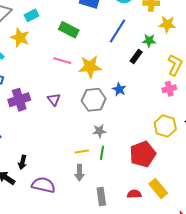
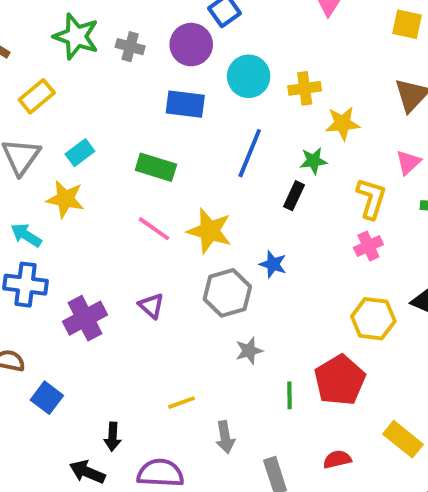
pink line: (62, 61) -> (154, 229), turned 30
yellow star: (90, 67) -> (210, 231), turned 30
yellow line: (82, 151) -> (181, 403), moved
green line: (102, 153) -> (290, 395), moved
yellow rectangle: (158, 188) -> (403, 439), moved

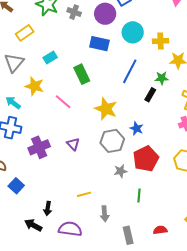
cyan rectangle: (80, 153) -> (50, 57), moved
green rectangle: (156, 167) -> (82, 74), turned 42
pink line: (154, 229) -> (63, 102), moved
red pentagon: (340, 380) -> (146, 159), moved

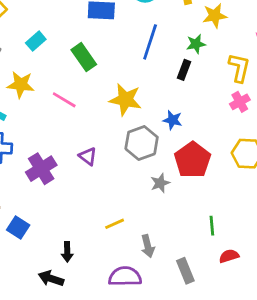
green line: (139, 196) -> (212, 226), moved
purple semicircle: (70, 229) -> (125, 277), moved

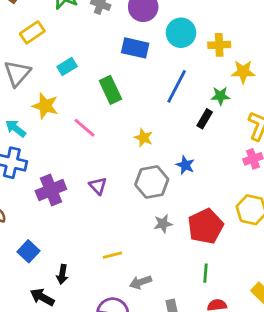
yellow star: (125, 100) -> (143, 138), size x0.6
red pentagon: (192, 160) -> (206, 226), moved
blue square: (18, 228) -> (28, 251), moved
gray arrow: (148, 246) -> (141, 282), turned 75

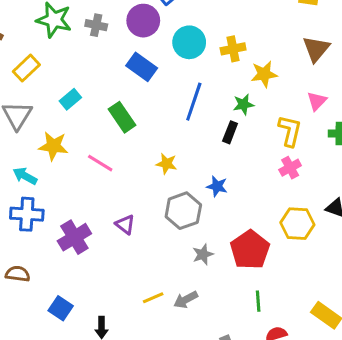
blue rectangle: (135, 48) -> (142, 67), turned 32
gray arrow: (141, 282) -> (186, 300), moved

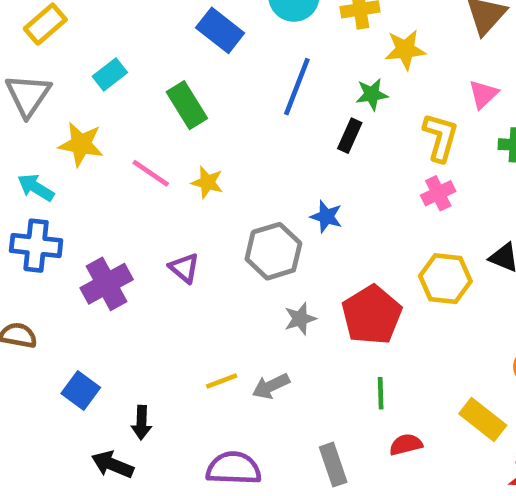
yellow star: (166, 164) -> (207, 182), moved

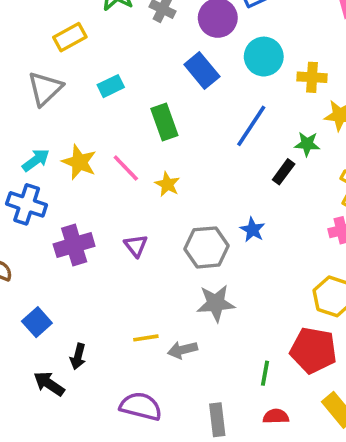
yellow star: (81, 144) -> (79, 162), moved
cyan arrow: (36, 188) -> (36, 160), turned 100
red pentagon: (372, 315) -> (313, 350), moved, turned 30
gray star: (300, 319) -> (216, 303), size x1.5

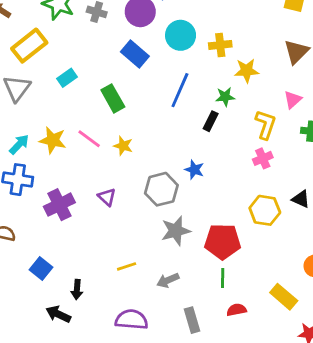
yellow rectangle: (70, 37) -> (29, 46), size x1.4
gray arrow: (183, 350) -> (168, 280), moved
red pentagon: (313, 350) -> (223, 242), moved

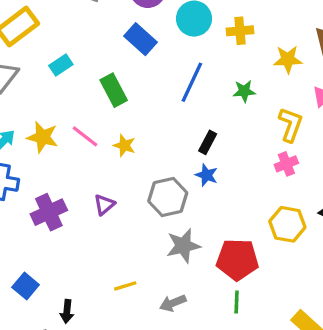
yellow star: (247, 71) -> (288, 59), moved
black rectangle: (211, 121) -> (208, 142), moved
purple triangle: (107, 197) -> (104, 205), turned 36

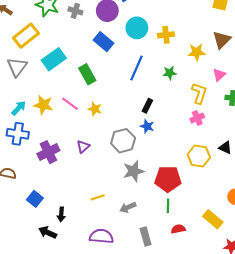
cyan rectangle: (61, 65) -> (54, 59), size x1.6

